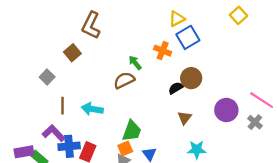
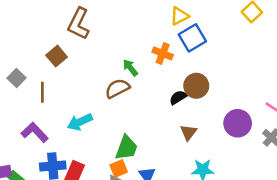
gray square: (47, 77) -> (16, 78), moved
brown line: (62, 106) -> (42, 92), moved
cyan arrow: (92, 109) -> (80, 122), turned -35
purple L-shape: (54, 133) -> (35, 132), moved

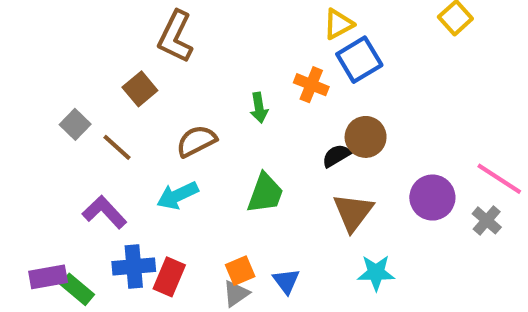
green arrow: (130, 68) -> (259, 108), turned -150
brown semicircle: (117, 88) -> (196, 141), moved
brown line: (42, 92) -> (117, 147), turned -48
brown triangle: (188, 132) -> (353, 212), size x1.5
green trapezoid: (126, 148) -> (265, 193), moved

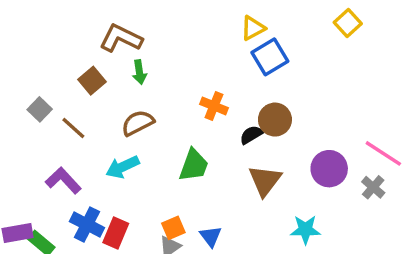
brown L-shape: (175, 37) -> (121, 38), turned 90
orange cross: (311, 85) -> (214, 106), moved
green arrow: (259, 108) -> (139, 72), moved
blue cross: (134, 266) -> (87, 225), turned 32
cyan star: (376, 273) -> (305, 230), moved

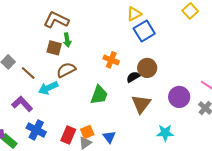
brown square: (92, 81) -> (54, 48), moved, turned -35
cyan arrow: (123, 167) -> (48, 88), moved
red rectangle: (116, 233) -> (68, 135), moved

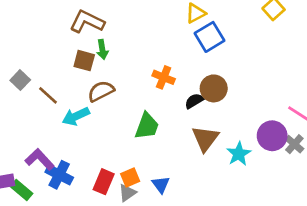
purple circle: (179, 97) -> (272, 136), moved
purple L-shape: (22, 104) -> (40, 159), moved
cyan star: (165, 133) -> (239, 154), moved, turned -30

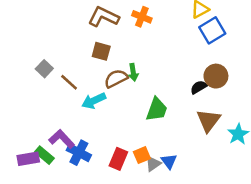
green arrow: (102, 49) -> (133, 72), moved
orange cross: (164, 77) -> (142, 17), moved
green rectangle: (22, 190) -> (44, 155), moved
gray triangle: (127, 193) -> (153, 164), moved

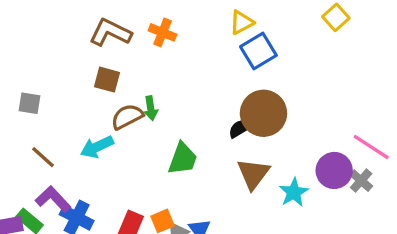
gray square: (44, 69) -> (30, 103), turned -35
brown circle: (216, 76) -> (263, 113), size x1.4
brown line: (69, 82) -> (43, 157), moved

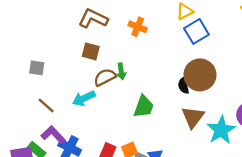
orange cross: (163, 32) -> (138, 27), moved
black semicircle: (240, 128) -> (184, 85), turned -70
cyan star: (294, 192) -> (221, 130), size x1.4

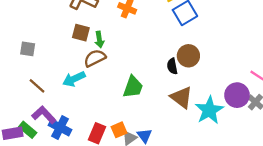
green arrow: (121, 71) -> (99, 40), moved
brown circle: (200, 75) -> (188, 56), size x0.7
brown triangle: (193, 117) -> (181, 97), turned -30

